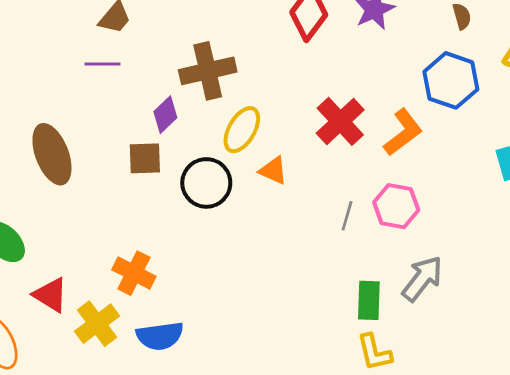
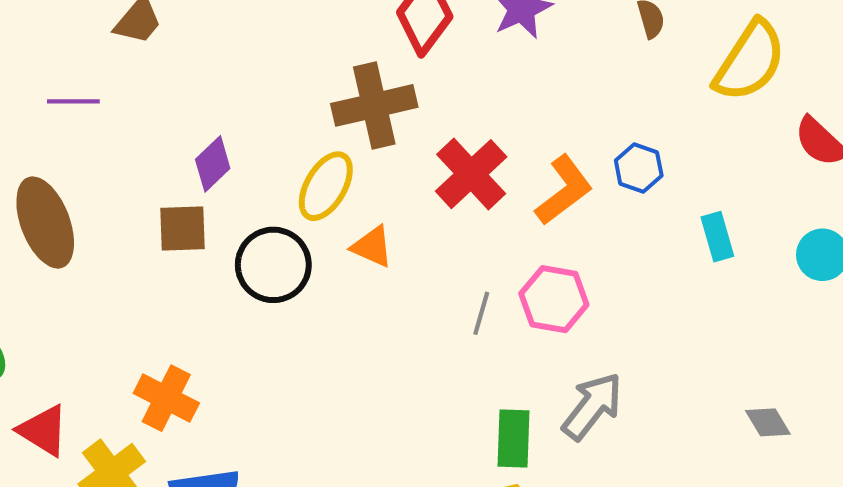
purple line: (103, 64) -> (73, 101), moved
brown cross: (208, 71) -> (374, 105), moved
blue hexagon: (451, 80) -> (639, 168), moved, size x0.6

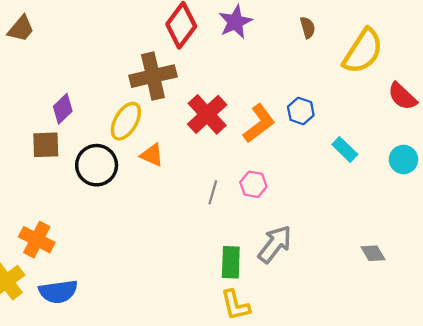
cyan rectangle: (717, 237) -> (345, 149), turned -30
pink hexagon: (554, 299) -> (253, 184), size x0.7

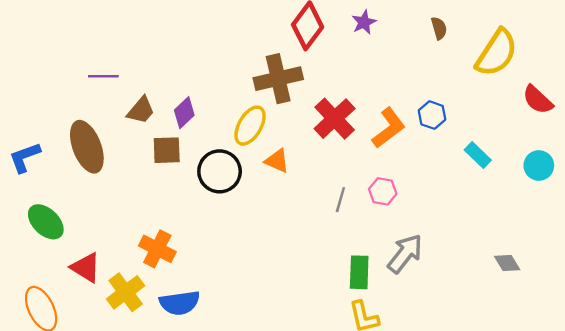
purple star: (235, 22) -> (364, 22), size x0.7
brown trapezoid: (21, 29) -> (141, 110), moved

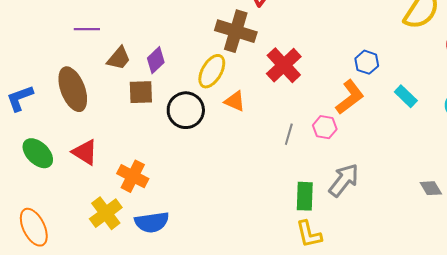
brown cross: (278, 79) -> (236, 31), turned 30
orange L-shape: (389, 128) -> (350, 97), moved
red triangle: (86, 268) -> (85, 152), moved

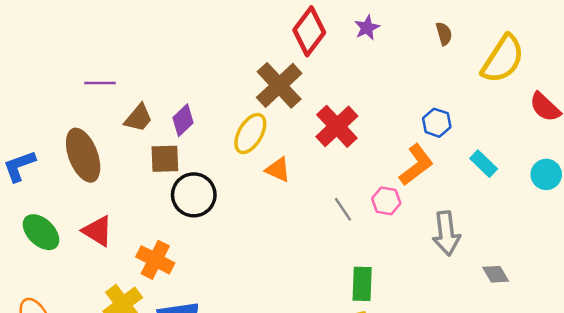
brown cross: (236, 31) -> (279, 85), turned 30
black circle: (186, 110) -> (194, 195), moved
gray line: (289, 134) -> (343, 209), turned -50
gray arrow: (344, 180) -> (446, 233), moved, turned 135
gray diamond: (431, 188) -> (496, 274), moved

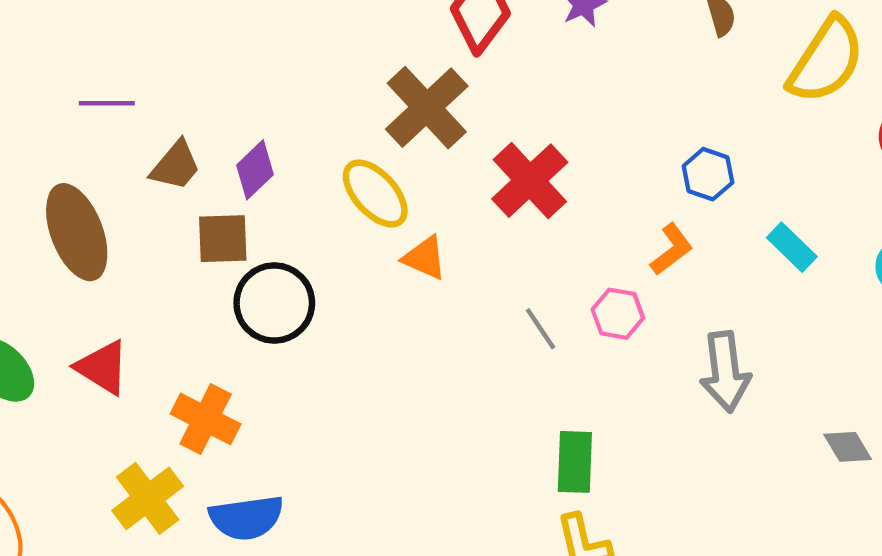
yellow ellipse: (250, 134) -> (375, 193), turned -72
orange L-shape: (416, 165) -> (672, 249), size x0.7
gray diamond: (496, 274) -> (848, 447), moved

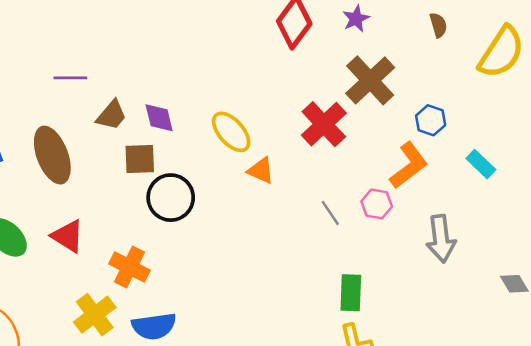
brown cross: (427, 108) -> (370, 80), moved
purple diamond: (255, 170) -> (159, 118), turned -60
orange L-shape: (672, 249) -> (409, 165), size x1.5

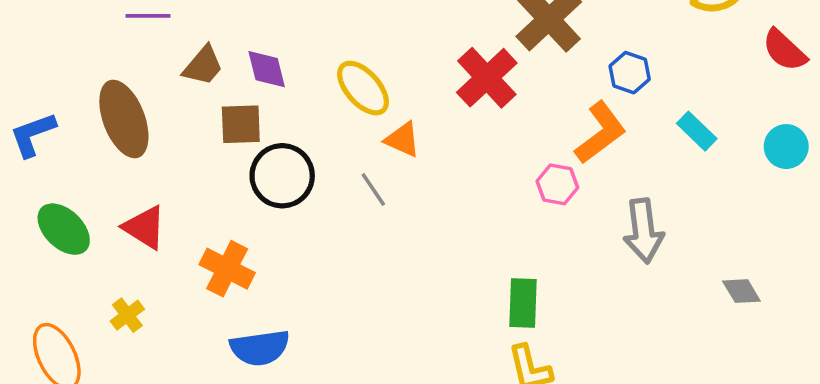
gray line: (330, 213) -> (373, 190), moved
yellow cross: (95, 315) -> (127, 315), moved, size x0.6

